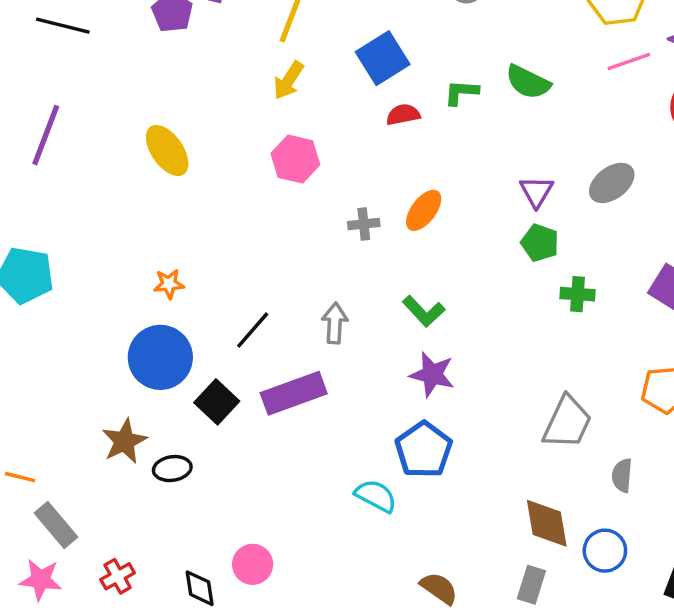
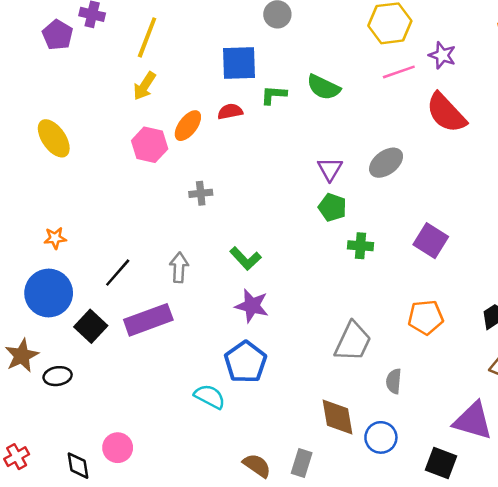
blue square: (383, 58) -> (239, 63), moved, turned 30
orange ellipse: (424, 210) -> (188, 126), moved
gray rectangle: (531, 585) -> (302, 463), moved

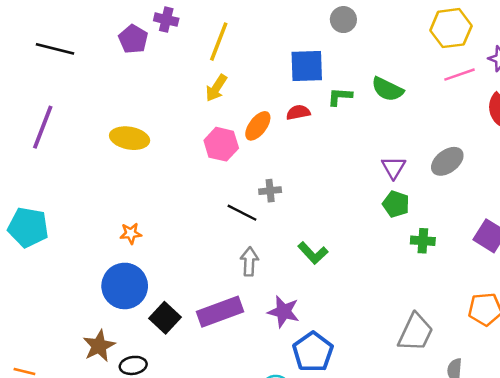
yellow ellipse: (54, 138) -> (130, 138), turned -45
black line: (118, 273) -> (242, 213), moved, turned 76
purple star: (252, 306) -> (284, 312), moved

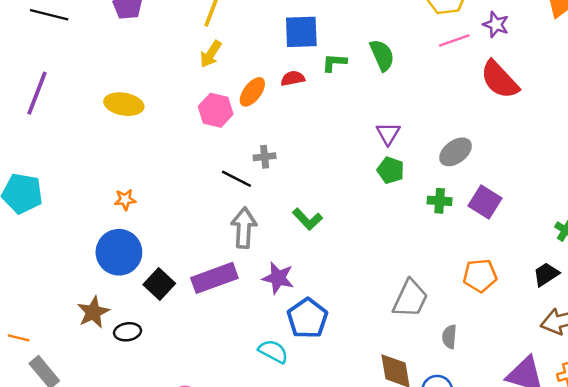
green semicircle: (387, 89) -> (382, 55), turned -140
gray ellipse: (447, 161) -> (456, 152), moved
green cross: (423, 241) -> (440, 201), moved
gray arrow: (249, 262) -> (244, 228), size x1.4

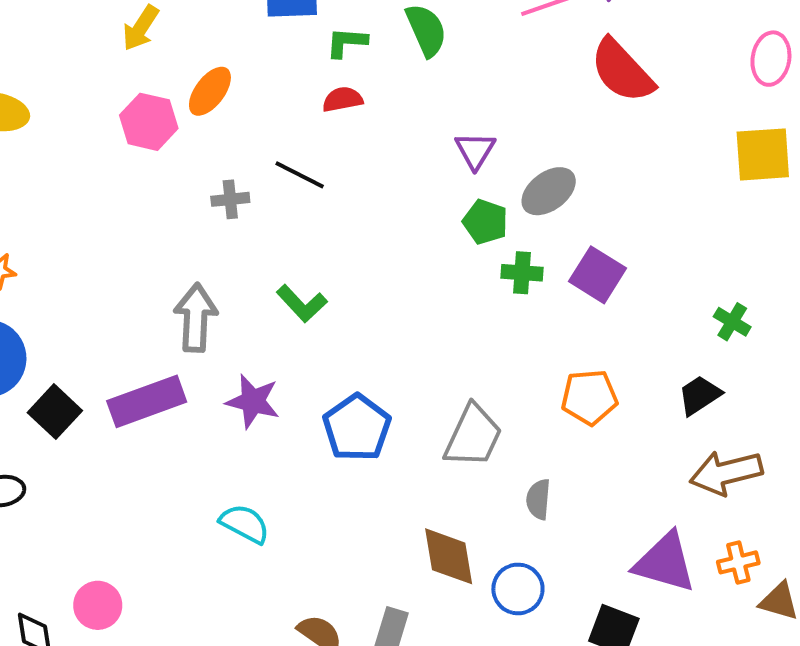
red semicircle: (293, 78) -> (343, 99), moved
purple triangle: (388, 134) -> (475, 150), moved
green pentagon: (391, 170) -> (485, 222), moved
black line: (236, 179) -> (300, 175), moved
blue pentagon: (307, 318) -> (357, 428), moved

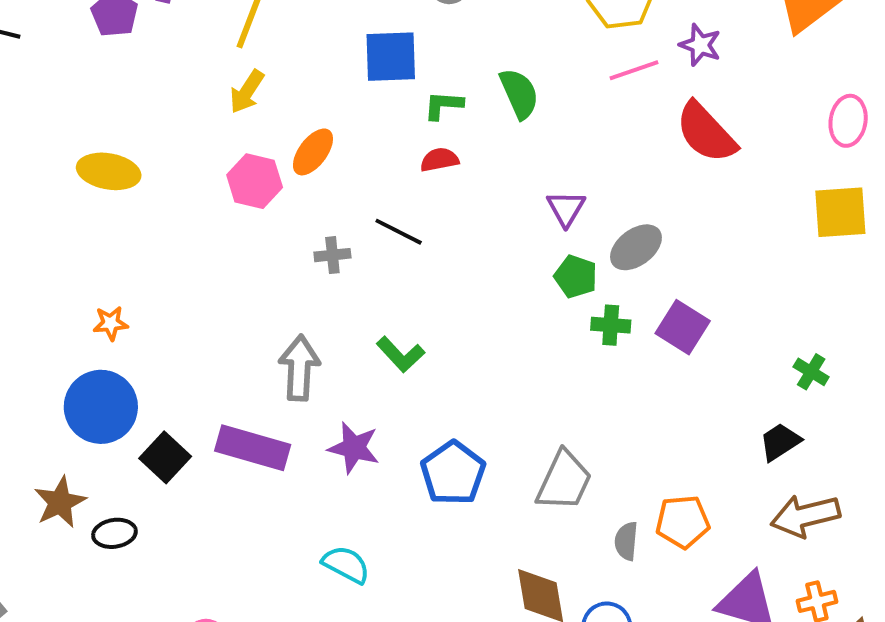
orange pentagon: (589, 397) -> (683, 522), moved
purple rectangle: (147, 401) -> (253, 448), turned 36

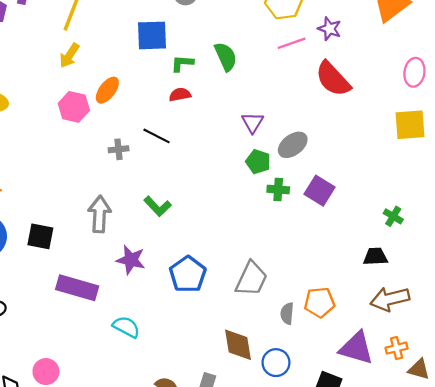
black trapezoid: (780, 442) -> (375, 257), turned 30
purple rectangle: (253, 448) -> (77, 288), moved
black square: (165, 457) -> (40, 236), moved, turned -32

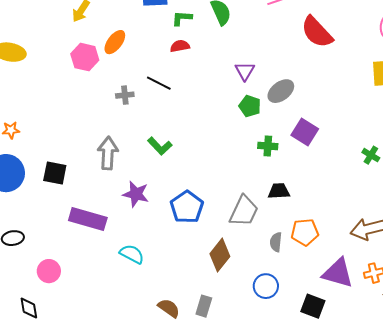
green cross: (278, 190) -> (268, 146), moved
black trapezoid: (375, 257) -> (279, 191), moved
brown diamond: (238, 345) -> (220, 255), moved, turned 48
pink circle: (46, 372) -> (49, 271), moved

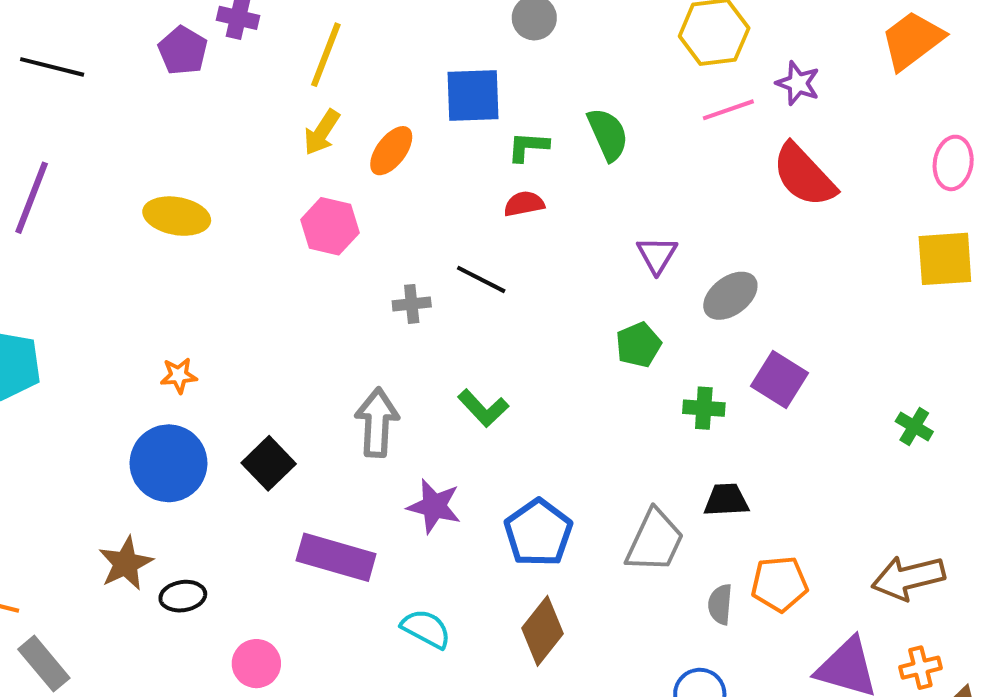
orange ellipse: (115, 42) -> (391, 151), moved
green pentagon: (250, 106) -> (638, 345), moved, turned 30
black square: (55, 173) -> (269, 463), turned 35
brown diamond: (220, 255) -> (542, 631), moved

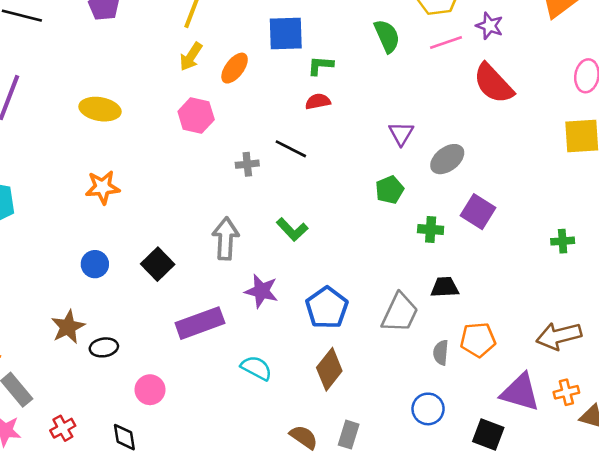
green semicircle: (608, 134) -> (387, 36), moved
orange star: (179, 375) -> (103, 187), moved, size x1.5
green cross: (914, 427) -> (563, 241), turned -35
blue circle: (169, 463) -> (95, 264), size x0.6
purple rectangle: (336, 557) -> (200, 323), turned -36

